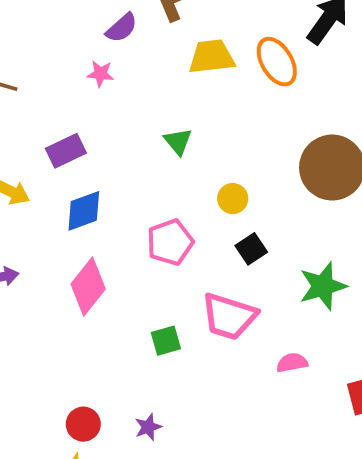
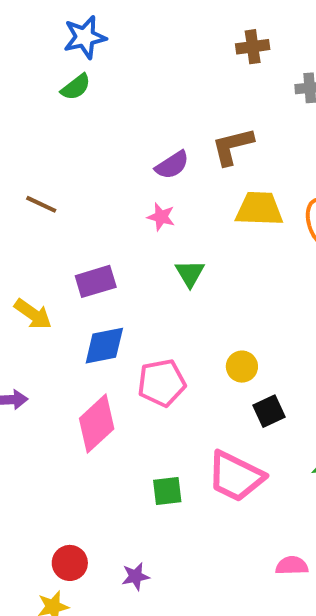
pink star: (100, 74) -> (161, 217), moved
green triangle: (178, 141) -> (190, 273), moved
yellow circle: (233, 199) -> (242, 367), moved
pink pentagon: (170, 242) -> (162, 383), moved
pink semicircle: (292, 363) -> (292, 566), moved

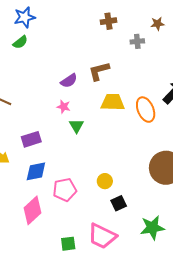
green triangle: (190, 273) -> (76, 126), moved

